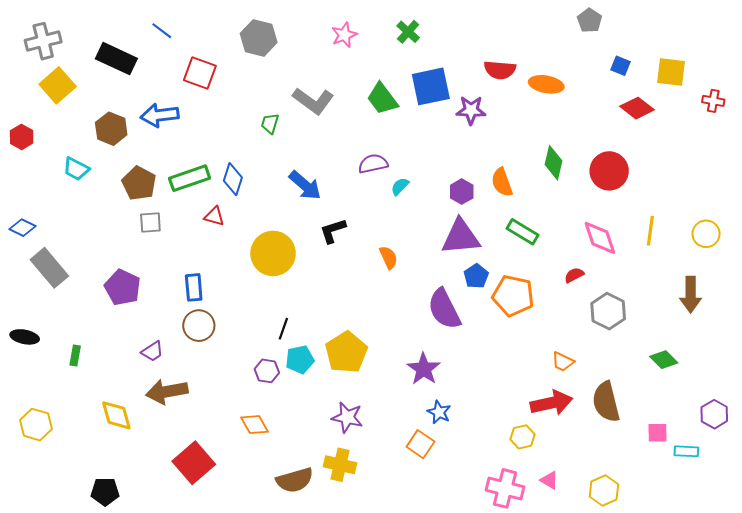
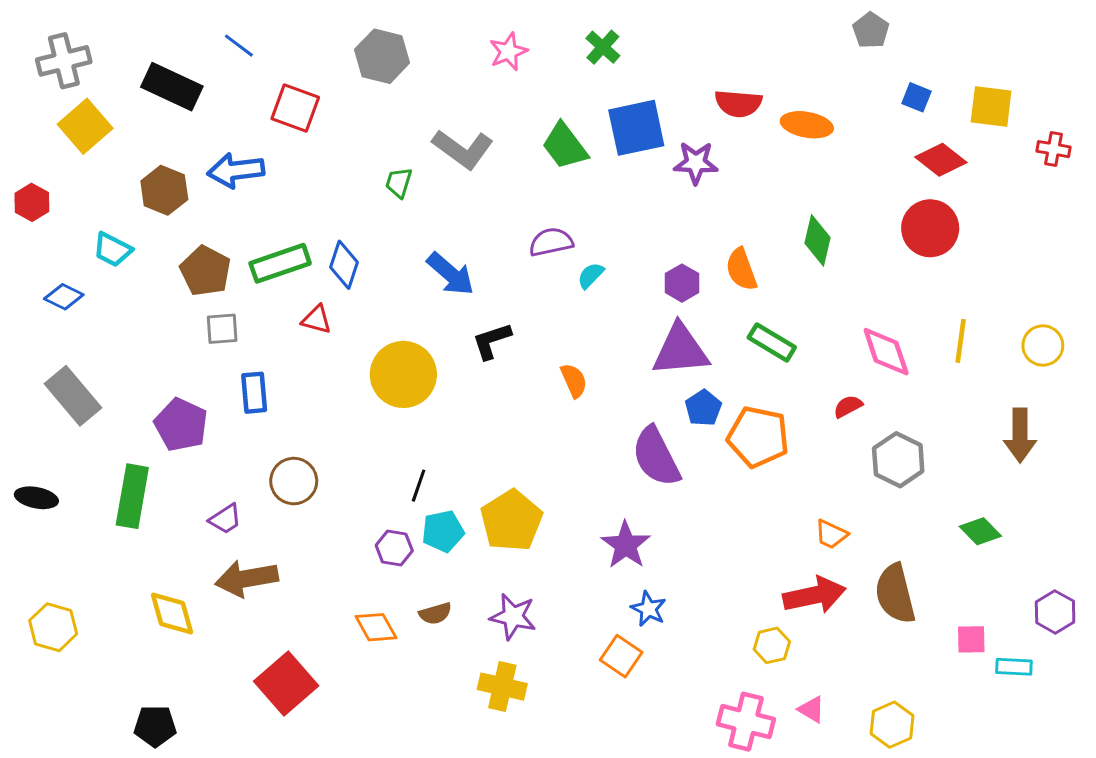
red circle: (609, 171) -> (930, 228), moved
blue diamond: (23, 228) -> (64, 297), moved
blue rectangle: (194, 287) -> (254, 393), moved
green rectangle: (75, 355) -> (132, 496), moved, size x2.0
brown semicircle: (295, 480) -> (435, 613), moved, size x0.6

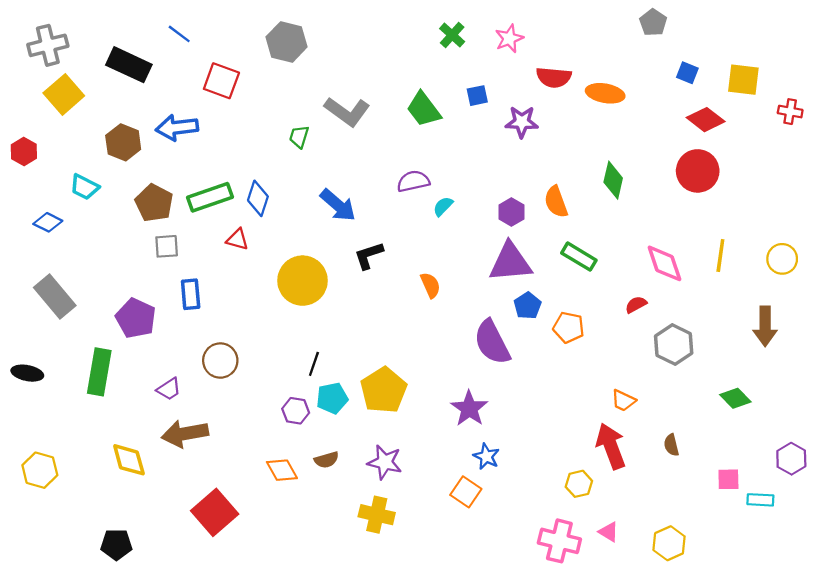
pink star: (508, 52) -> (509, 38), moved
blue square: (636, 128) -> (477, 96), size x0.5
orange pentagon: (758, 437) -> (569, 327), size x0.7
brown semicircle: (895, 594) -> (671, 445), size x0.5
red arrow: (814, 595) -> (611, 446), turned -99

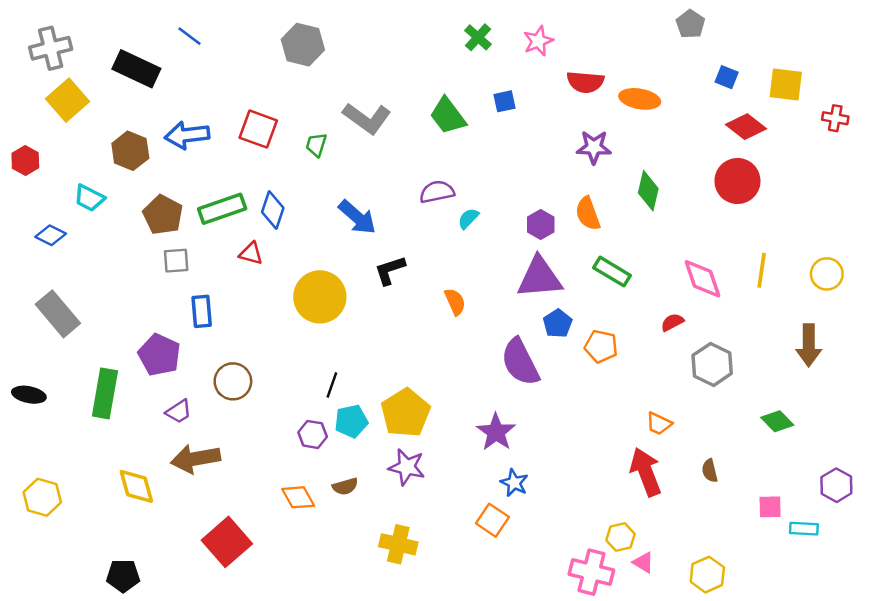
red square: (221, 81) -> (258, 129), moved
purple star: (522, 122) -> (594, 147), moved
purple pentagon: (136, 318) -> (159, 355), moved
purple star: (385, 462) -> (407, 467), moved
yellow hexagon: (579, 484) -> (620, 537), moved

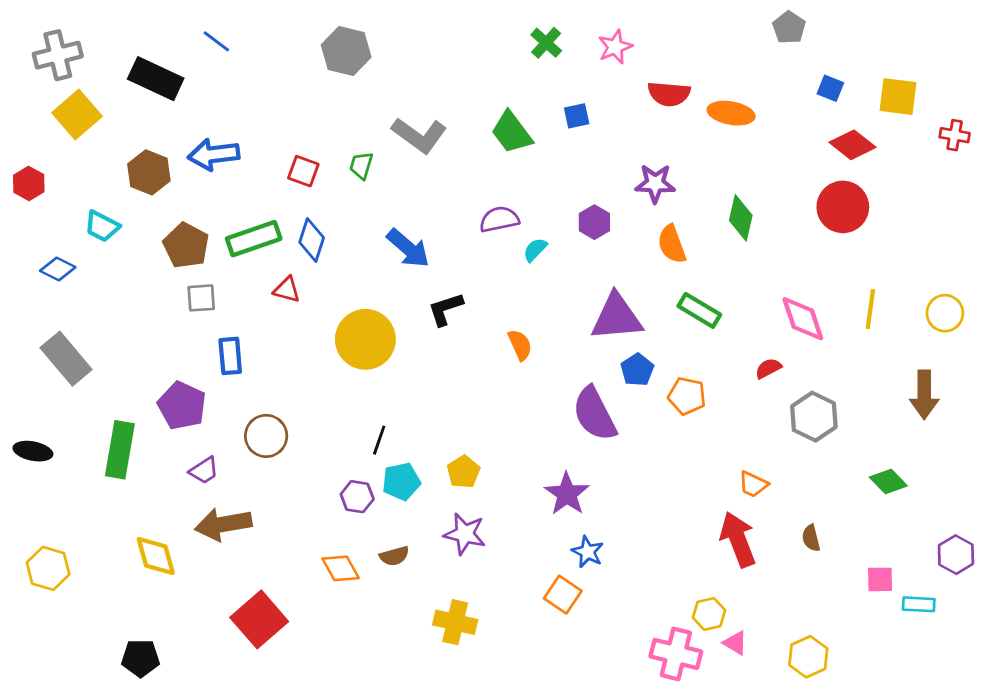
red square: (258, 129) -> (303, 171), moved, size x0.7
purple star: (594, 147) -> (655, 183), moved
purple hexagon: (541, 224) -> (594, 222), moved
yellow pentagon: (406, 413) -> (463, 472), size x0.6

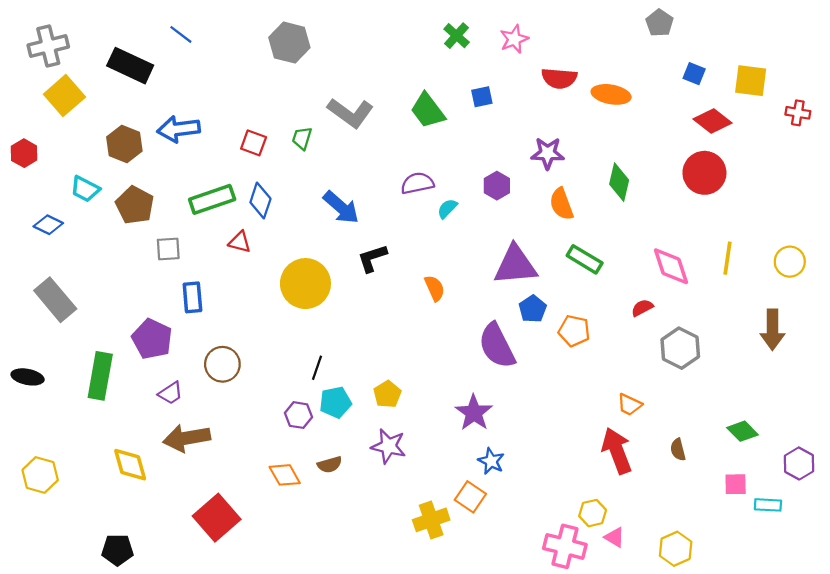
brown pentagon: (186, 246) -> (135, 205), moved
green diamond: (888, 481) -> (743, 431), moved
yellow cross: (455, 622) -> (431, 520), moved, turned -32

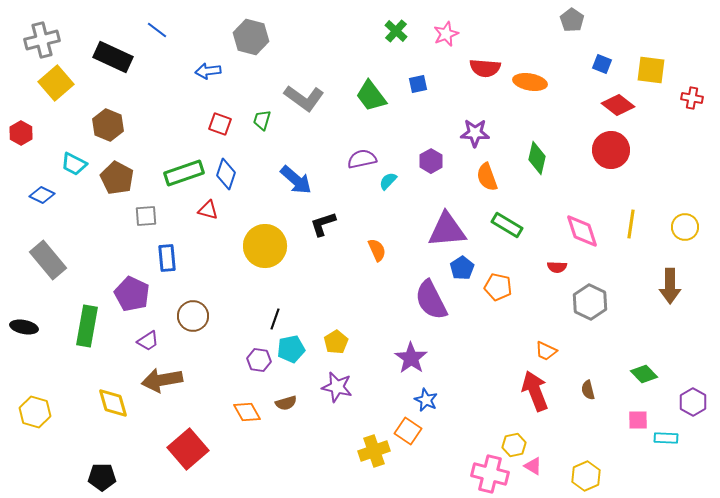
blue arrow: (179, 129) -> (208, 71), moved, size x0.7
red semicircle: (642, 308) -> (557, 267), turned -150

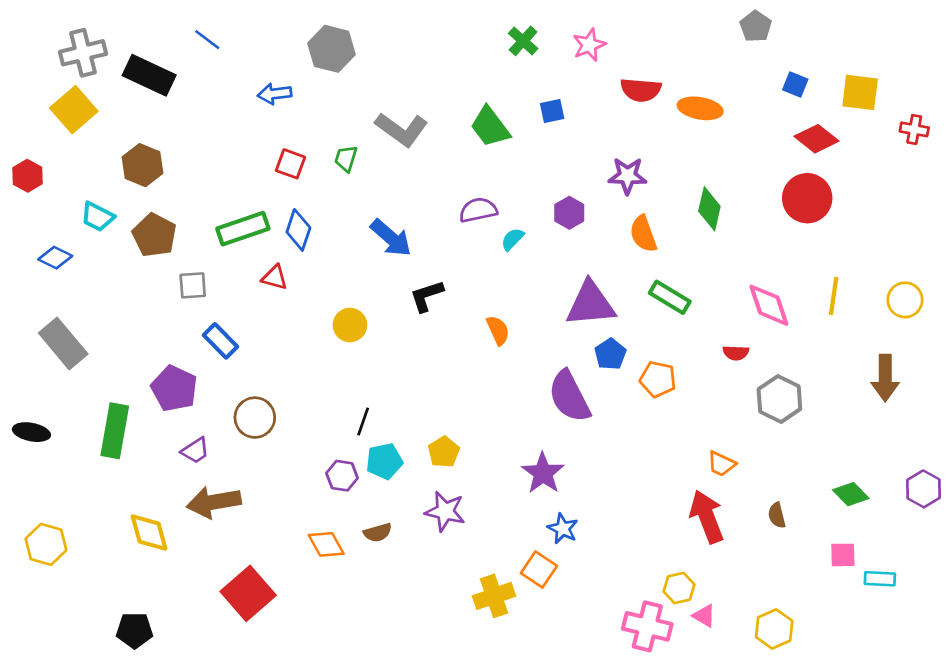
gray cross: (42, 40) -> (83, 53), moved
yellow circle: (265, 246) -> (350, 325), size x0.6
blue rectangle: (167, 258) -> (220, 341), turned -40
purple hexagon: (693, 402) -> (923, 489), moved

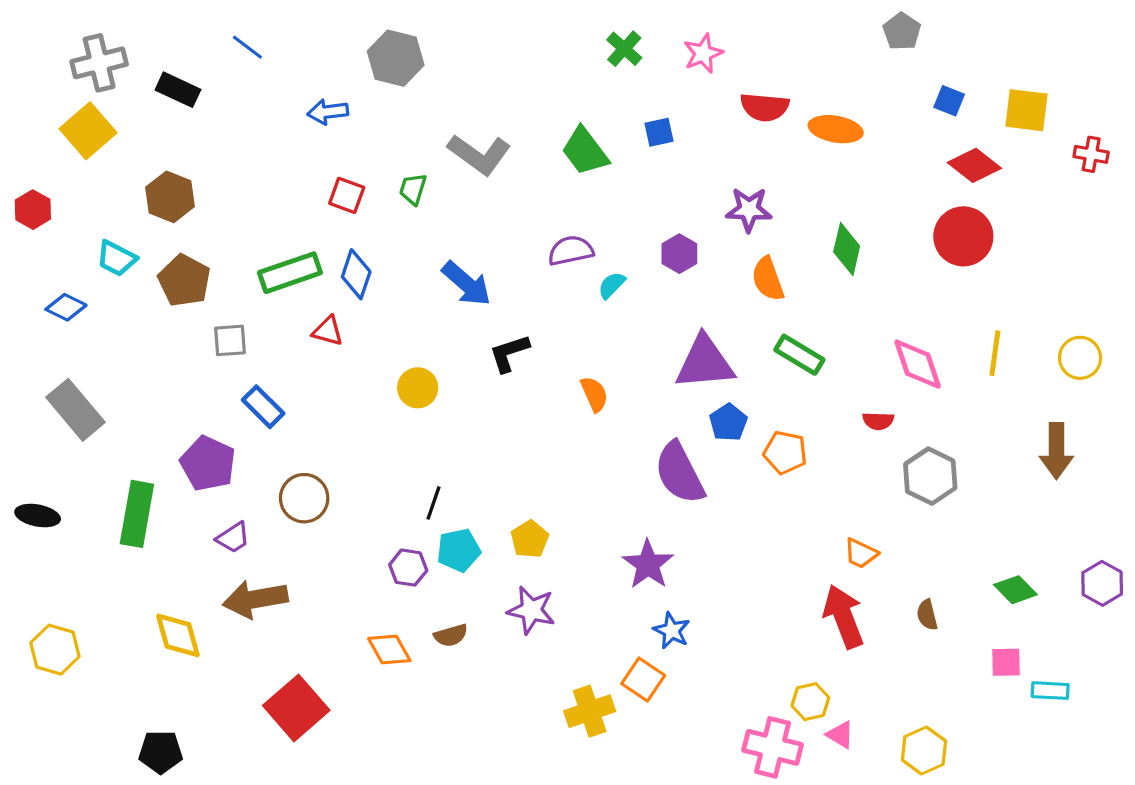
black rectangle: (149, 75) -> (178, 90), size x0.7

